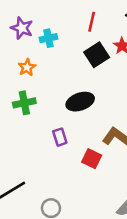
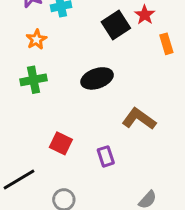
purple rectangle: (60, 137) -> (106, 156), moved
red square: (92, 159) -> (61, 143), moved

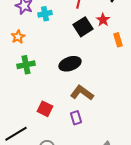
orange star: (36, 39) -> (18, 37), moved
brown L-shape: (139, 119) -> (82, 93), moved

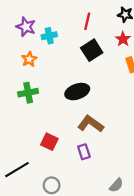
red star: (103, 20) -> (123, 39), moved
orange star: (18, 37) -> (29, 59), moved

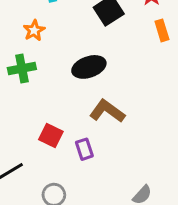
orange star: (29, 59) -> (34, 30), moved
purple rectangle: (84, 152) -> (84, 149), moved

